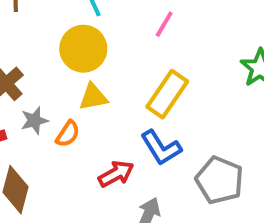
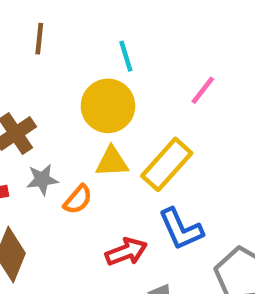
yellow rectangle: (167, 94) -> (167, 164), moved

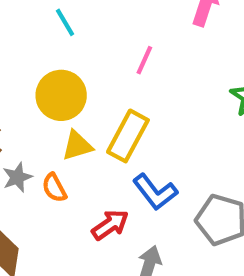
cyan line: (126, 56) -> (65, 22), moved
orange semicircle: (78, 200) -> (54, 188), turned 124

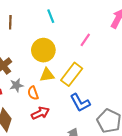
red arrow: (110, 225) -> (40, 113), moved

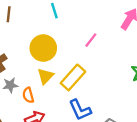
yellow triangle: (47, 75) -> (45, 76), turned -42

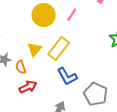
yellow circle: (43, 48) -> (44, 15), moved

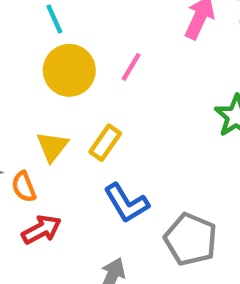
yellow rectangle: (59, 49) -> (105, 143), size x0.7

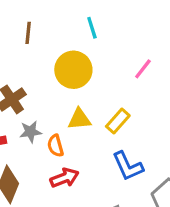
yellow circle: (69, 70) -> (73, 70), moved
yellow triangle: (52, 146) -> (79, 119), turned 40

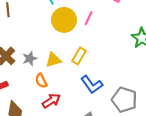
yellow circle: (73, 70) -> (64, 20), moved
gray star: (30, 132) -> (30, 59), moved

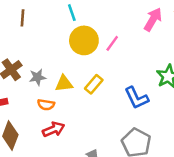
orange semicircle: (41, 81) -> (46, 105), turned -64
blue L-shape: (92, 85) -> (137, 98), moved

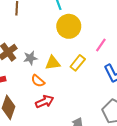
pink line: (112, 43) -> (101, 45), moved
orange semicircle: (46, 105) -> (38, 81), turned 32

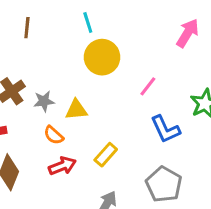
yellow rectangle: (78, 63) -> (106, 155), moved

